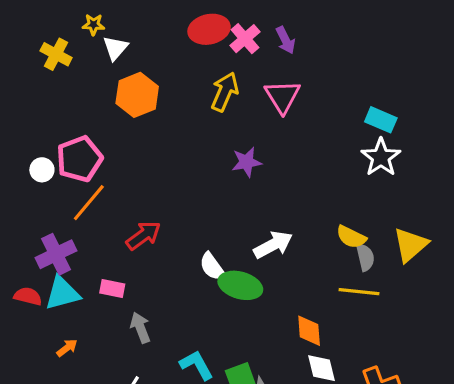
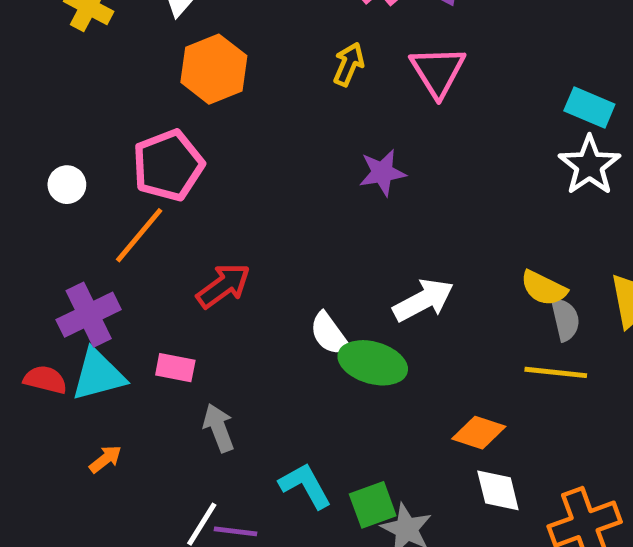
yellow arrow: (225, 92) -> (349, 64), size x0.7
pink pentagon: (79, 159) -> (168, 165), moved
orange diamond: (309, 331) -> (479, 433), turned -68

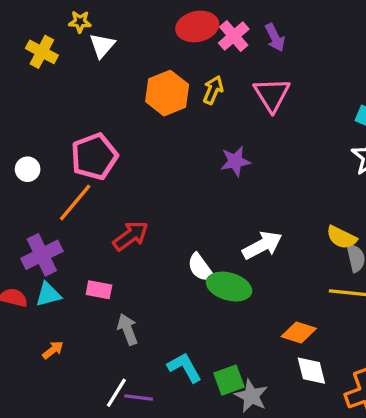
orange hexagon: (214, 69) -> (167, 93), moved
cyan triangle: (98, 375) -> (48, 294), size x0.7

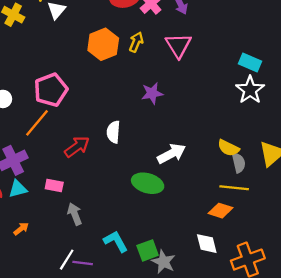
white semicircle: (200, 268) -> (113, 132), moved, turned 40
orange diamond: (299, 333) -> (220, 211), moved

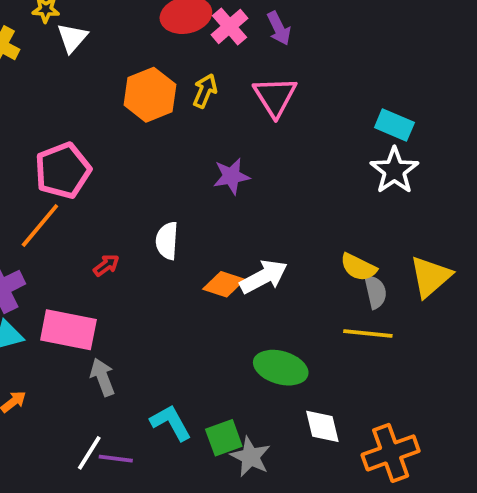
red arrow: (77, 147) -> (106, 265), size x0.6
green ellipse: (148, 183) -> (281, 368), moved
pink rectangle: (54, 185) -> (68, 330), size x1.8
orange diamond: (220, 211) -> (224, 284), moved

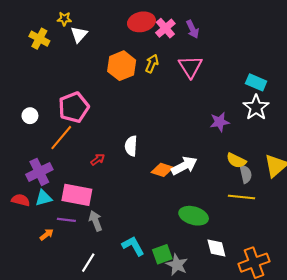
purple star: (231, 176) -> (220, 122), moved
purple line: (116, 459) -> (66, 220), moved

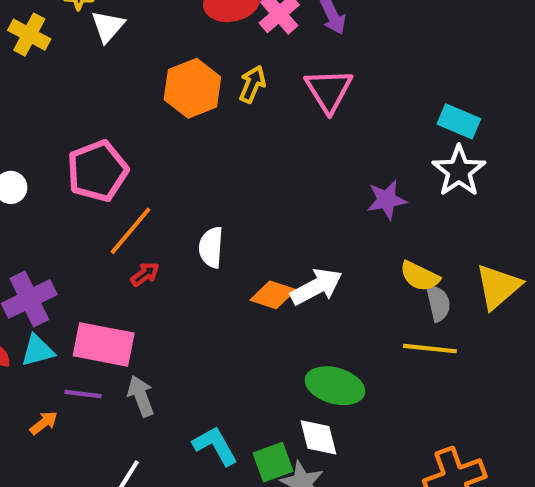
orange line: (61, 138) -> (131, 231), moved
white diamond: (216, 248) -> (318, 437), moved

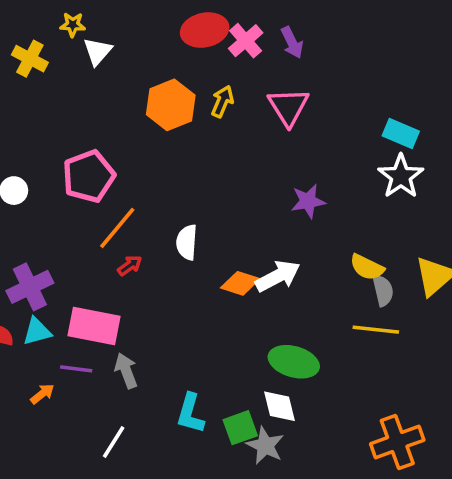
purple star: (387, 200) -> (308, 201), moved
cyan L-shape: (215, 446) -> (190, 413), turned -135

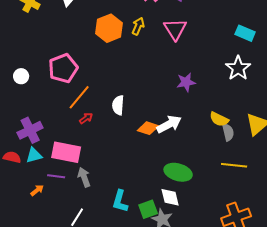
cyan rectangle: (401, 133) -> (245, 33), moved
yellow line: (376, 330) -> (234, 165), moved

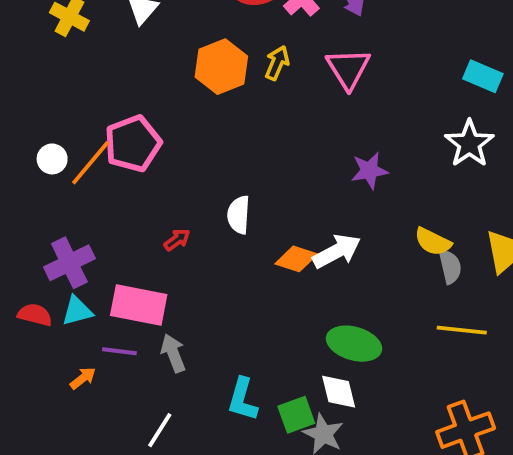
orange line: (79, 97) -> (91, 163), moved

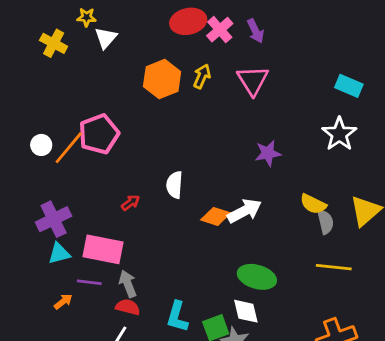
red semicircle: (35, 315) -> (128, 307), moved

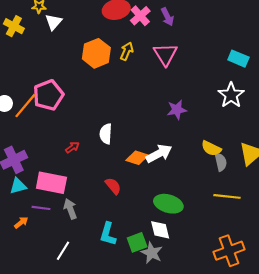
red semicircle: (128, 307) -> (113, 186), moved, turned 36

